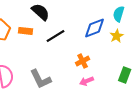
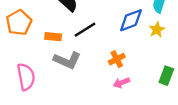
orange rectangle: (25, 31) -> (53, 37), moved
gray L-shape: (40, 79) -> (67, 60), moved, turned -40

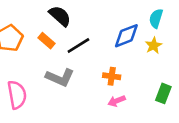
orange rectangle: (53, 37) -> (46, 41), moved, turned 35
orange cross: (117, 59) -> (112, 76), turned 35

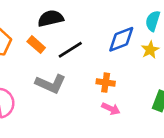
black semicircle: (60, 16) -> (51, 18), turned -55
pink arrow: (117, 101) -> (111, 109), turned -133

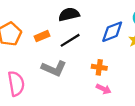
black semicircle: (51, 18) -> (69, 14), moved
orange rectangle: (36, 45) -> (42, 36), turned -64

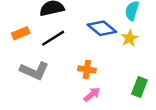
blue diamond: (112, 32) -> (102, 28), turned 60
pink arrow: (104, 89) -> (92, 94), turned -64

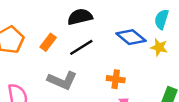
orange rectangle: (21, 33) -> (48, 42), turned -30
yellow star: (129, 38) -> (159, 47), turned -30

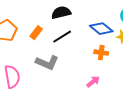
orange cross: (116, 79) -> (101, 53), moved

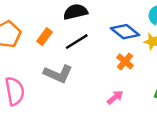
orange cross: (101, 53) -> (125, 61), turned 32

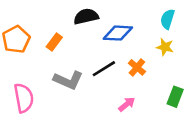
blue diamond: (125, 32) -> (118, 33), moved, turned -36
black line: (77, 42) -> (104, 69), moved

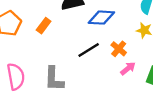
gray L-shape: (68, 80) -> (54, 79), moved, turned 68
pink arrow: (127, 104) -> (128, 68), moved

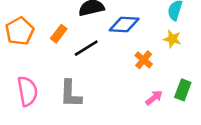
black line: (89, 50) -> (86, 48), moved
pink arrow: (128, 68) -> (154, 98), moved

